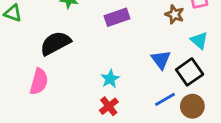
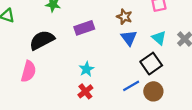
brown star: (175, 14) -> (124, 17), moved
purple rectangle: (117, 17) -> (84, 28), moved
blue triangle: (161, 60) -> (129, 38), moved

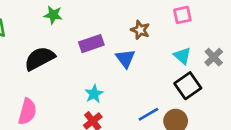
blue triangle: (129, 38) -> (125, 58), moved
black square: (151, 64) -> (188, 86), moved
pink semicircle: (28, 71) -> (27, 112), moved

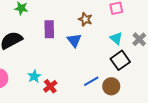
purple rectangle: (91, 44) -> (49, 29), turned -72
cyan star: (94, 94) -> (34, 76), moved

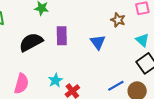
brown star: (85, 19) -> (118, 20), moved
purple rectangle: (49, 29) -> (62, 36), moved

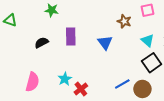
black semicircle: (31, 42) -> (41, 43), size x0.6

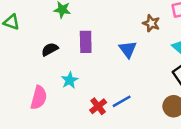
cyan star: (65, 79) -> (70, 80), moved
blue line: (122, 84) -> (122, 101), moved

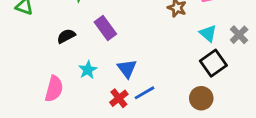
purple rectangle: (86, 42) -> (105, 28), turned -35
blue triangle: (128, 49) -> (127, 69), moved

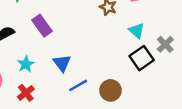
gray cross: (239, 35) -> (165, 44), moved
red cross: (119, 98) -> (26, 93), moved
brown circle: (201, 98) -> (110, 90), moved

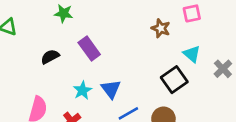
black square: (142, 58) -> (174, 80), moved
cyan star: (26, 64) -> (82, 90), moved

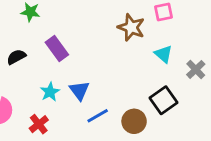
brown star: (161, 28) -> (131, 27), size x1.4
black square: (174, 80) -> (163, 100), moved

